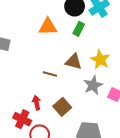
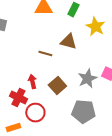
yellow star: (100, 60) -> (95, 27), moved
gray star: (93, 85) -> (87, 79), moved

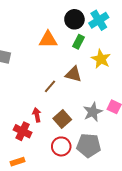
brown line: (45, 54) -> (50, 86), turned -64
red circle: (35, 113) -> (61, 146), moved

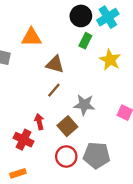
orange triangle: (48, 40) -> (31, 37), moved
brown triangle: (73, 74) -> (55, 64), moved
gray star: (93, 112) -> (84, 105), moved, turned 30

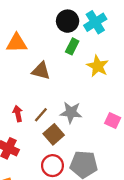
brown line: (54, 90) -> (41, 115), moved
red arrow: (39, 122) -> (18, 114), moved

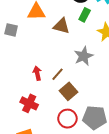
brown triangle: (41, 71) -> (61, 26), moved
gray star: (71, 112) -> (84, 56), moved, turned -30

